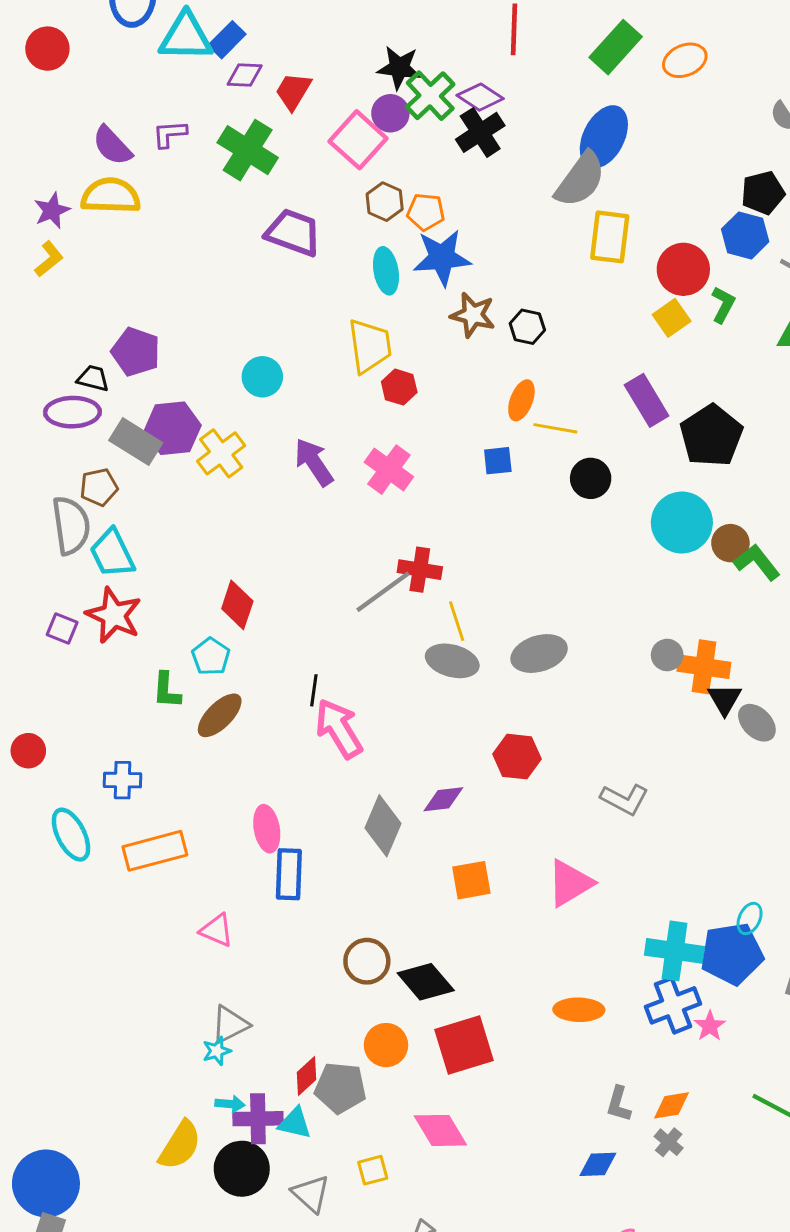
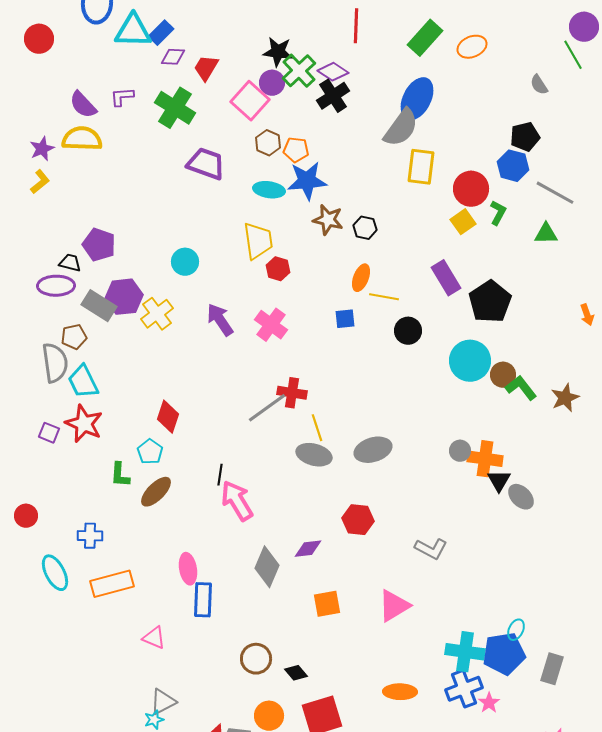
cyan ellipse: (386, 271) -> (269, 190), turned -72
black diamond: (426, 982) -> (296, 673), size x0.6

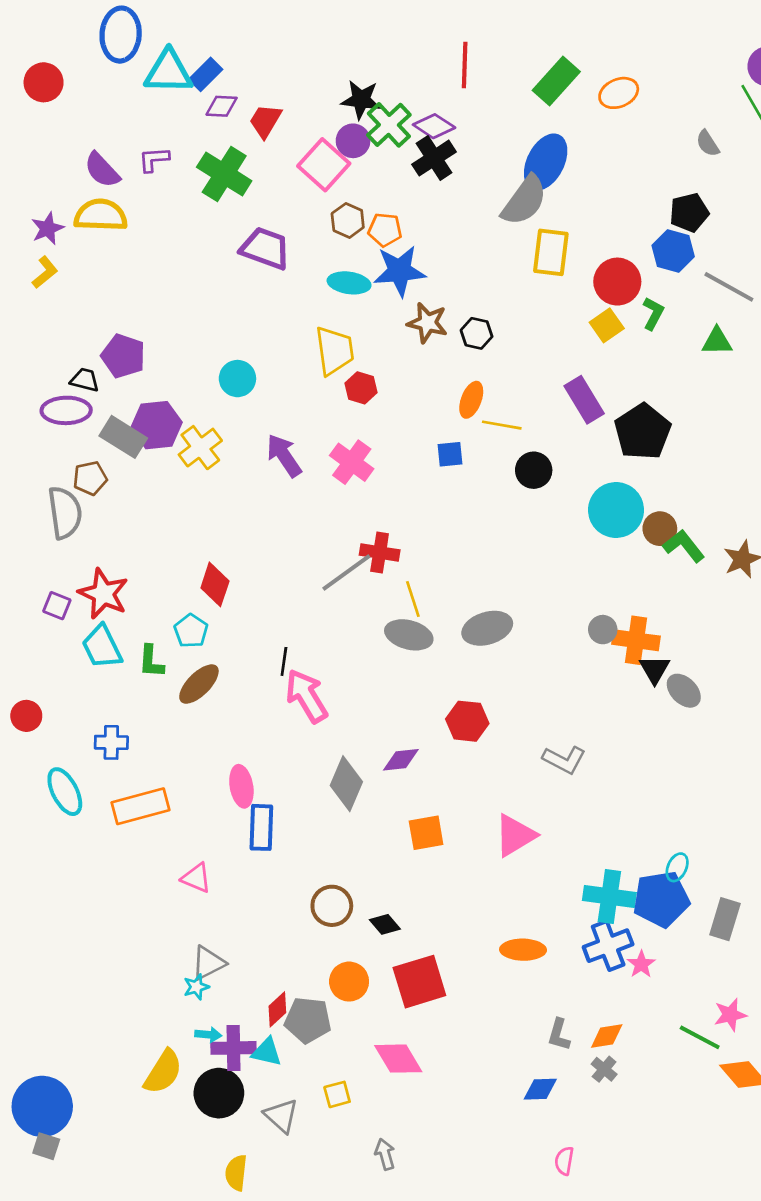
cyan trapezoid: (83, 382) -> (102, 647), moved

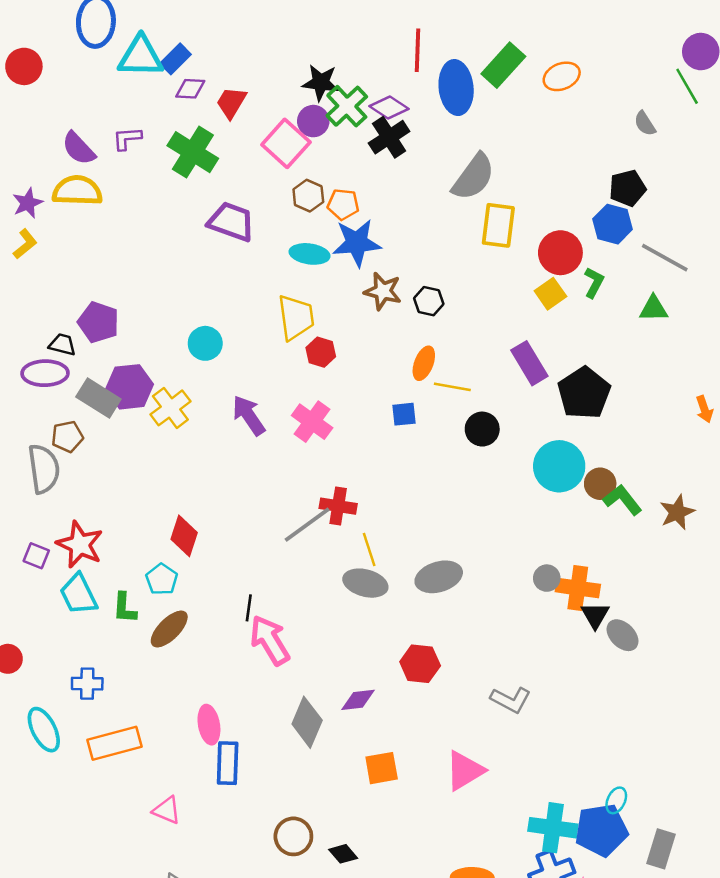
blue ellipse: (546, 162) -> (456, 88), moved, turned -33

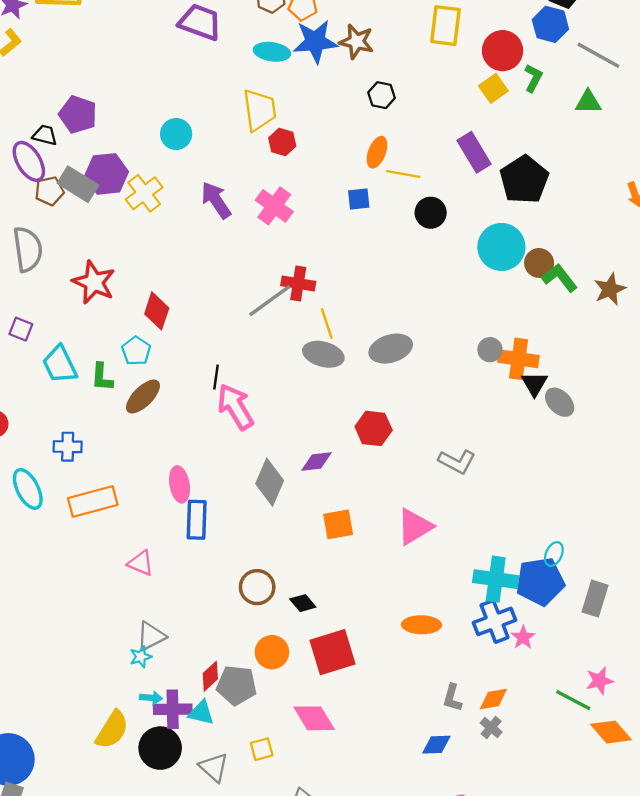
brown star: (383, 291) -> (356, 42), moved
purple ellipse: (45, 373) -> (29, 161), turned 60
brown pentagon: (67, 437) -> (49, 191), moved
red star: (80, 545) -> (94, 282), moved

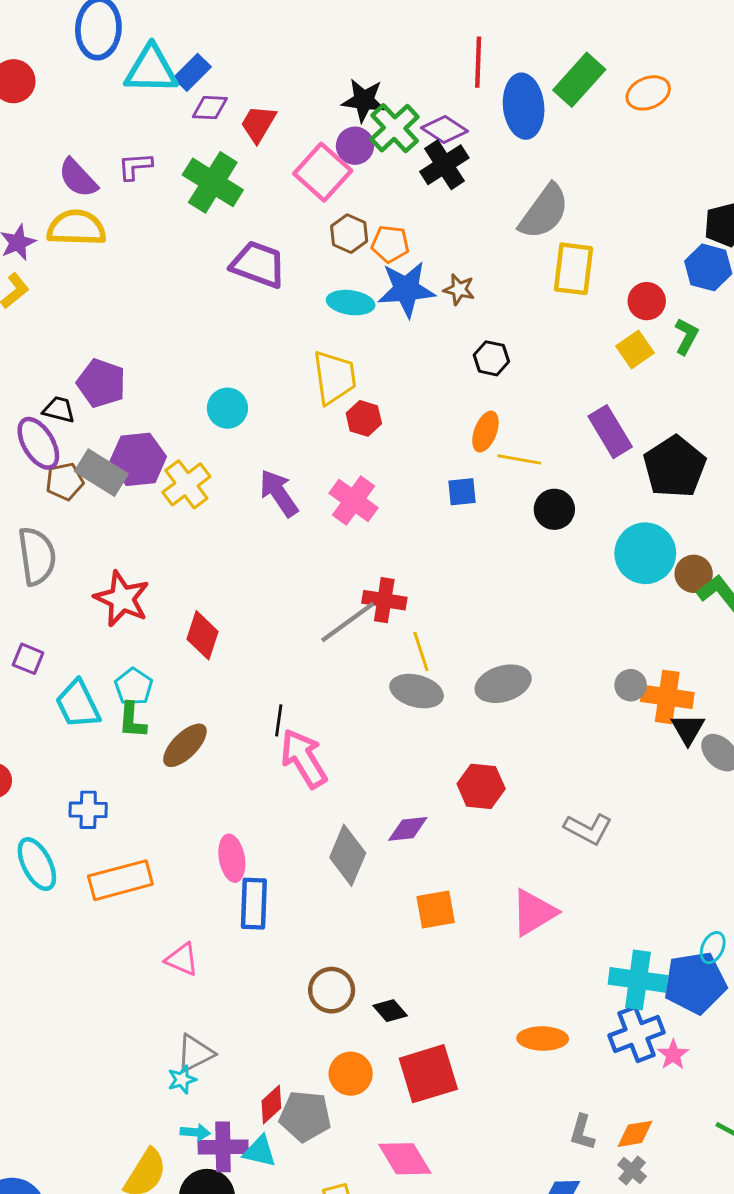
brown star: (356, 42) -> (459, 289), size x0.7
red circle: (503, 51) -> (647, 301), size x0.7
cyan pentagon: (136, 351) -> (134, 687), moved

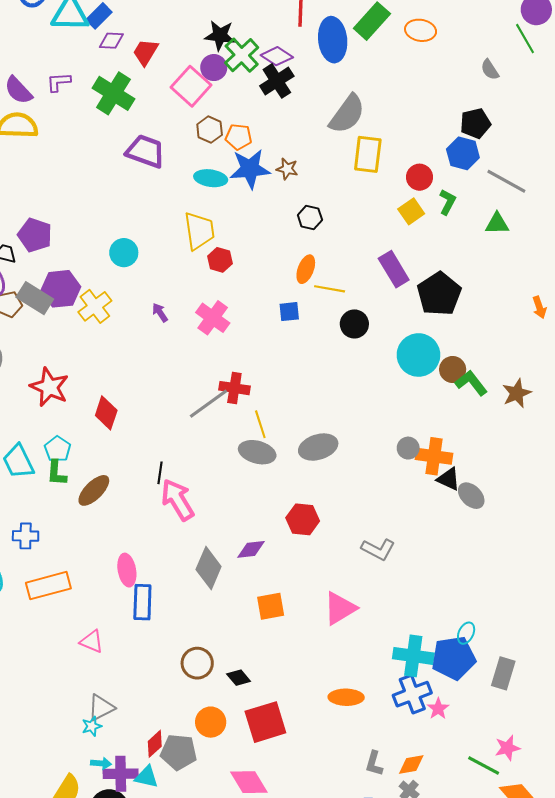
orange ellipse: (648, 93) -> (421, 30), turned 32
purple arrow: (279, 493) -> (160, 313), size x0.6
black triangle: (688, 729) -> (448, 479), turned -35

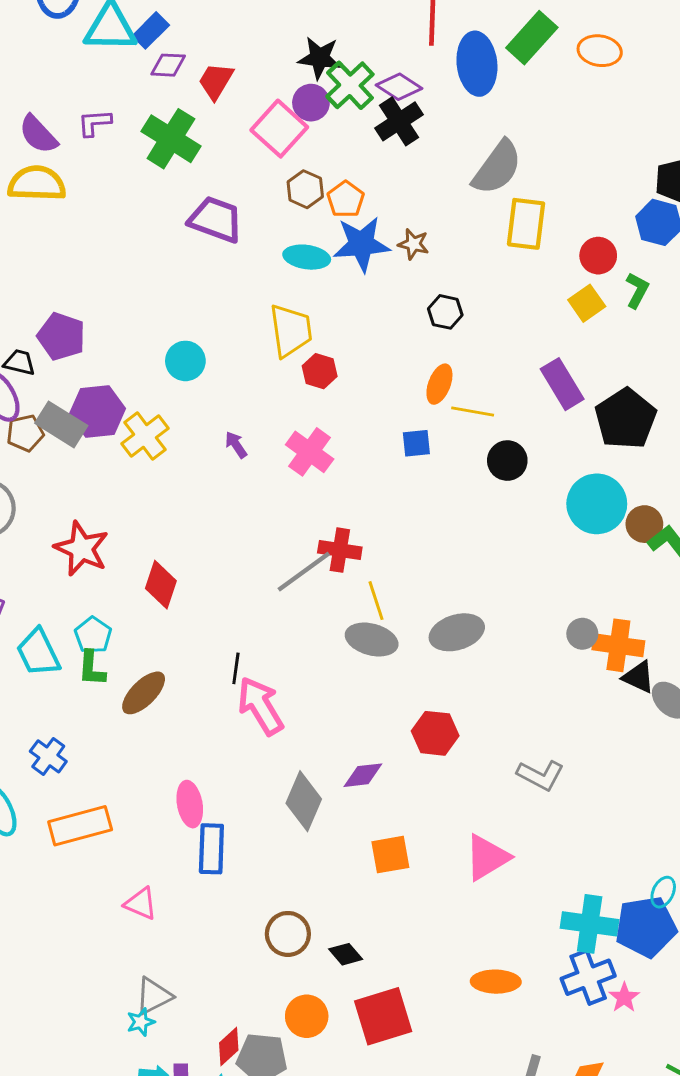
orange pentagon: (239, 137) -> (346, 199), turned 30
blue cross: (26, 536) -> (48, 756), turned 35

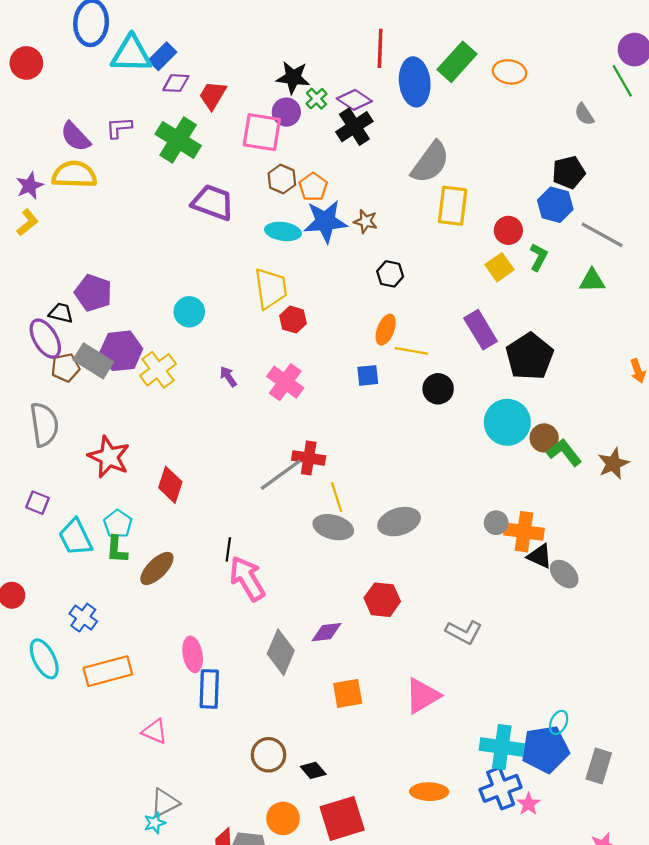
green cross: (350, 85) -> (316, 99), size x0.6
pink square: (279, 129) -> (262, 132), turned -33

